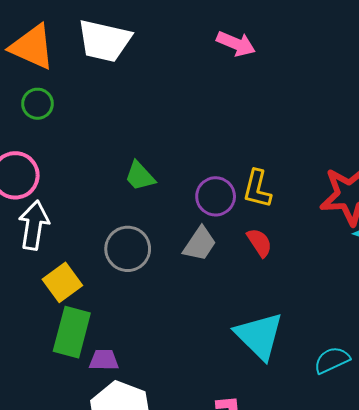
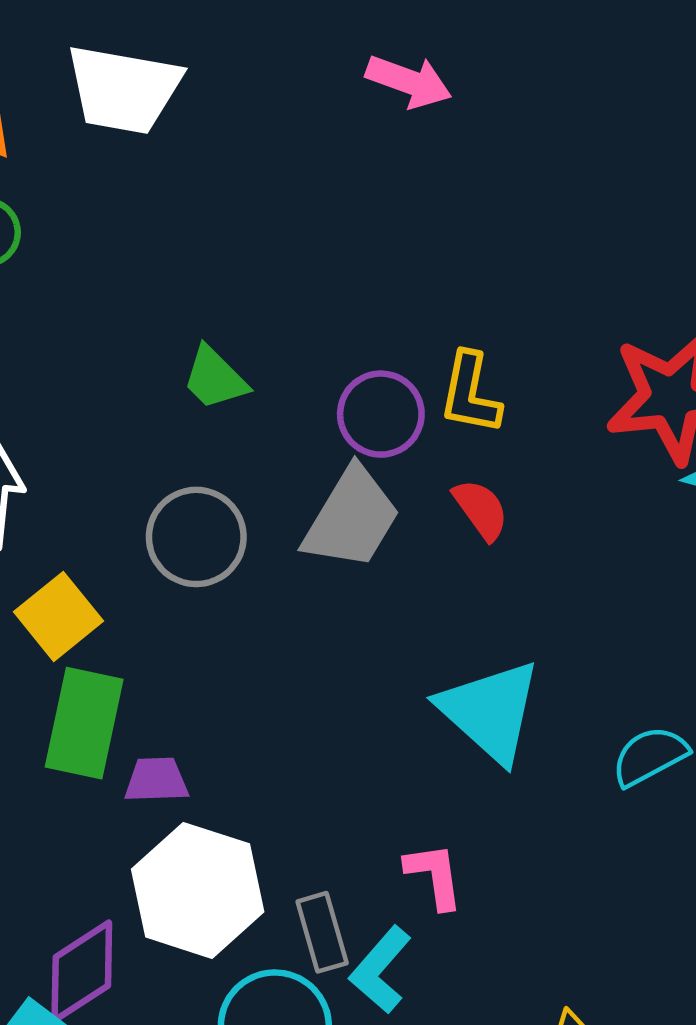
gray trapezoid: (200, 244) -> (352, 518), size x1.4

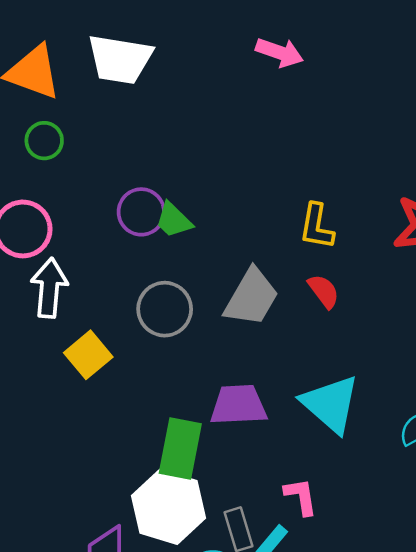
purple circle: (381, 414) -> (141, 212), moved
green rectangle: (84, 723) -> (180, 449), moved
purple trapezoid: (156, 780) -> (238, 405), moved, size x1.6

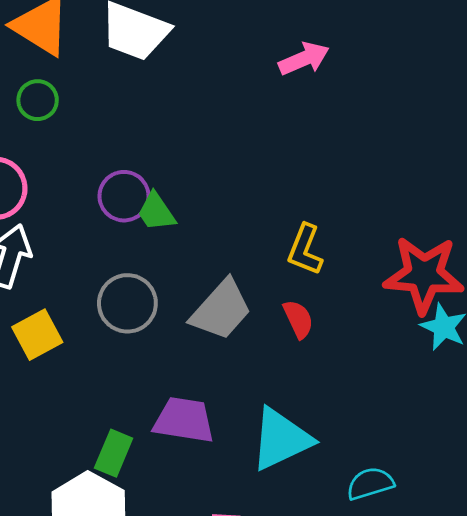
pink arrow: (280, 52) -> (304, 59), turned -54
cyan triangle: (331, 404) -> (281, 439), turned 42
green rectangle: (180, 449) -> (114, 453), size x0.7

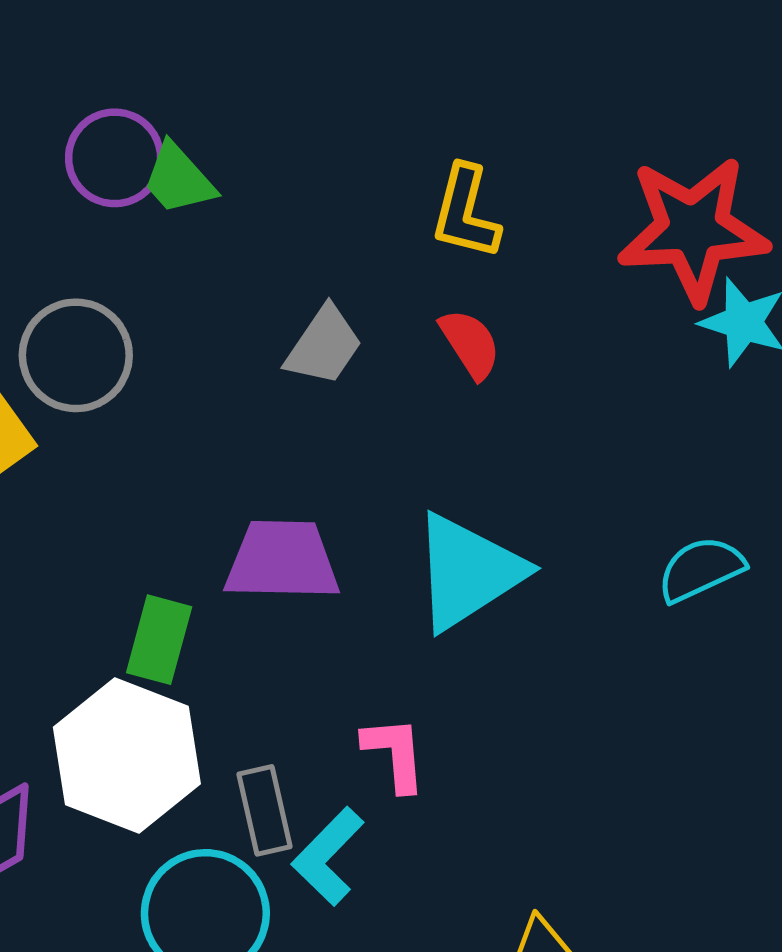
gray circle: (127, 303) -> (76, 355), moved
gray trapezoid: (221, 310) -> (324, 346), size x0.7
cyan semicircle: (370, 484) -> (701, 569), moved

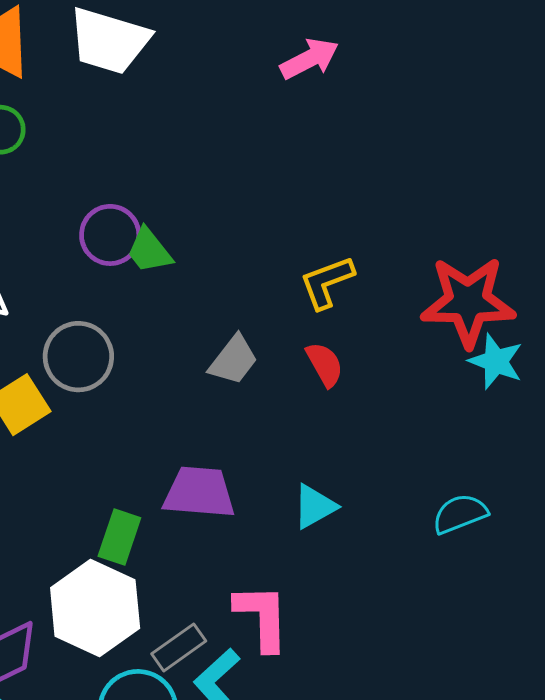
yellow L-shape: (465, 212) -> (327, 282), turned 52
cyan triangle: (468, 572) -> (315, 506), size x0.6
pink L-shape: (395, 754) -> (262, 617), size x1.4
gray rectangle: (265, 810) -> (179, 647), turned 64

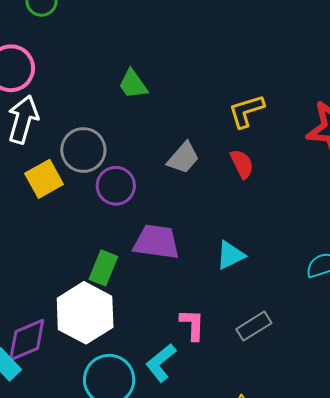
purple circle: (110, 235) -> (116, 186), moved
pink L-shape: (262, 617) -> (192, 325), size x0.7
gray rectangle: (179, 647) -> (254, 326), moved

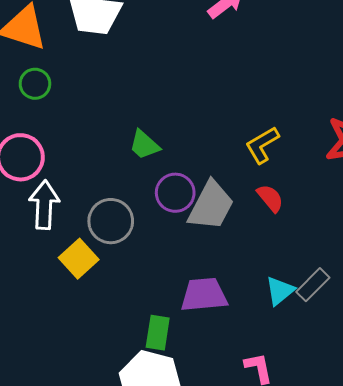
gray trapezoid: (183, 158) -> (211, 206), size x1.5
purple circle: (116, 186) -> (175, 193), moved
gray rectangle: (254, 326) -> (313, 285), moved

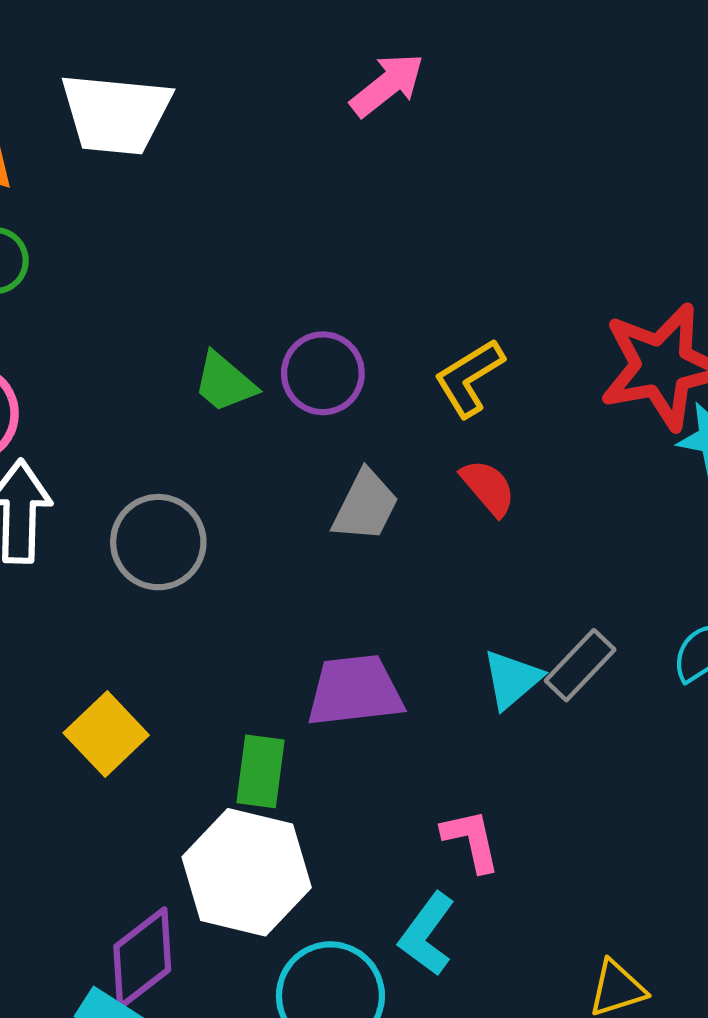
purple circle: (175, 193) -> (323, 373), moved
gray trapezoid: (211, 206) -> (365, 506), size x0.7
yellow square: (79, 259) -> (106, 734), moved

